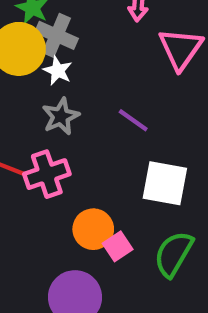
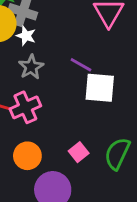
white square: (165, 183) -> (100, 88), moved
orange circle: (93, 229) -> (27, 156), moved

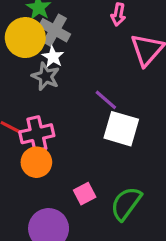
gray star: (31, 67) -> (46, 76), moved, turned -30
orange circle: (27, 156) -> (36, 162), moved

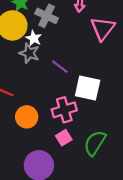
gray cross: (55, 30) -> (47, 16), moved
purple line: (106, 100) -> (60, 67), moved
pink cross: (37, 134) -> (64, 110), moved

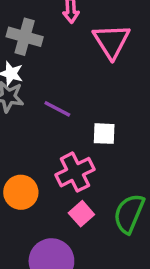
white square: (88, 88) -> (104, 134), size x0.6

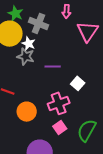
purple line: (57, 109) -> (53, 66), turned -35
white square: (104, 134) -> (78, 83), turned 32

